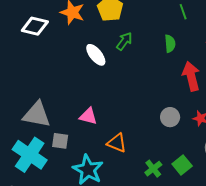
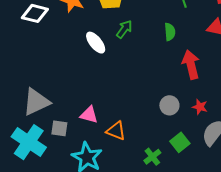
gray triangle: (37, 115) -> (36, 102), turned -36
pink triangle: (88, 116) -> (89, 115), moved
green square: (182, 165) -> (180, 142), moved

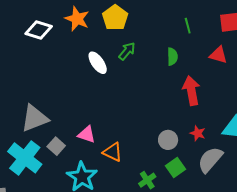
gray circle: (169, 105) -> (168, 140), moved
gray square: (59, 128) -> (56, 146), turned 30

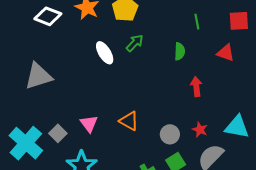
red arrow: (191, 91) -> (196, 87), size x0.7
gray triangle: (35, 118) -> (38, 76), moved
pink triangle: (87, 134) -> (89, 124), turned 30
orange triangle: (113, 152) -> (129, 121), moved

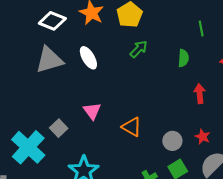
white ellipse: (105, 53) -> (88, 58), moved
gray triangle: (38, 76) -> (49, 60), moved
pink triangle: (89, 124) -> (92, 111), moved
gray square: (58, 133) -> (59, 128), moved

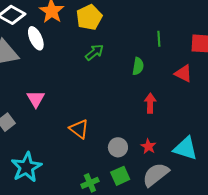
white ellipse: (88, 58) -> (36, 38), moved
pink triangle: (92, 111) -> (36, 99), moved

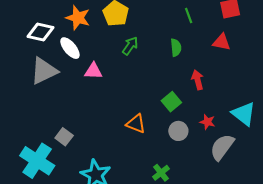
pink triangle: (36, 99) -> (93, 71), moved, turned -42
cyan triangle: (185, 148) -> (244, 114), turned 36
green square: (120, 176) -> (171, 102), moved

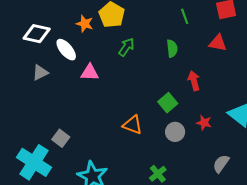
orange star: (78, 18) -> (85, 24), moved, size x0.7
gray triangle: (44, 71) -> (40, 73), size x0.6
gray semicircle: (222, 147) -> (221, 164), moved, size x0.7

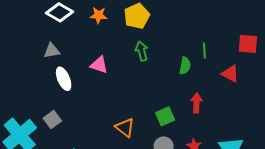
green line: (185, 16) -> (204, 51), moved
orange star: (85, 24) -> (98, 15), moved, turned -30
green arrow: (126, 47) -> (142, 51), turned -66
white ellipse: (66, 50) -> (64, 79), moved

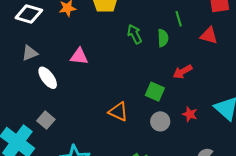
green arrow: (142, 51) -> (135, 34), moved
red arrow: (196, 103) -> (183, 72), turned -108
green square: (165, 116) -> (155, 92), turned -30

